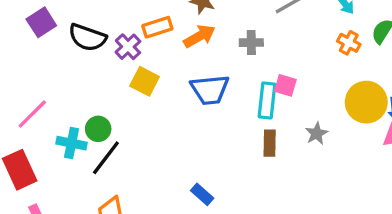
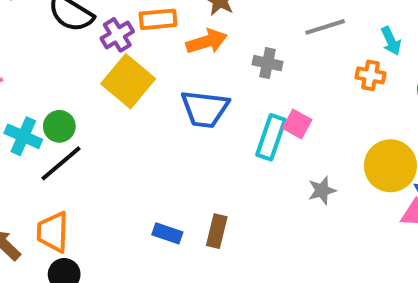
orange cross: (349, 43) -> (371, 75), moved, turned -30
yellow square: (145, 81) -> (128, 81), size x1.4
brown rectangle: (270, 143) -> (217, 231), moved
blue rectangle: (202, 194) -> (167, 233), turned -35

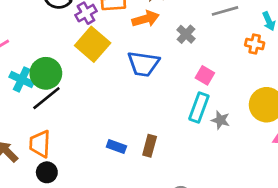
gray cross: (268, 63) -> (186, 34), turned 30
green circle: (59, 126) -> (46, 73), size x1.5
cyan rectangle: (271, 137) -> (199, 107), moved
gray star: (322, 190) -> (220, 120), turned 30

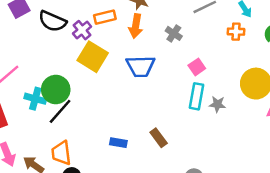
orange arrow: (146, 19) -> (136, 26), turned 125
pink square: (205, 75) -> (197, 67), turned 35
brown rectangle: (150, 146) -> (159, 138), turned -42
blue rectangle: (116, 147) -> (118, 143), moved

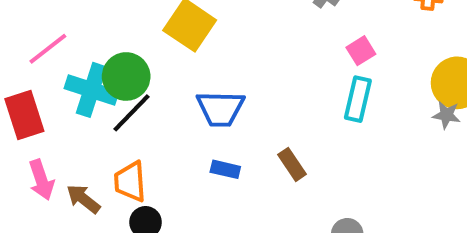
blue trapezoid: (141, 66) -> (220, 109), moved
cyan cross: (35, 99) -> (92, 90), size x1.4
gray star: (217, 104) -> (446, 115), moved

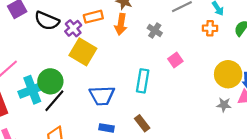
cyan cross: (92, 90) -> (32, 90), turned -36
cyan rectangle: (358, 99) -> (143, 81), moved
gray star: (446, 115) -> (224, 105), moved

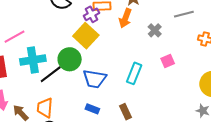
purple cross: (73, 28) -> (91, 14), moved
green circle: (50, 81) -> (70, 59), moved

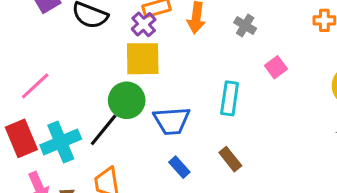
yellow square: (86, 36) -> (143, 59), turned -30
cyan cross: (33, 60) -> (61, 142), moved
blue rectangle: (92, 109) -> (179, 167), turned 40

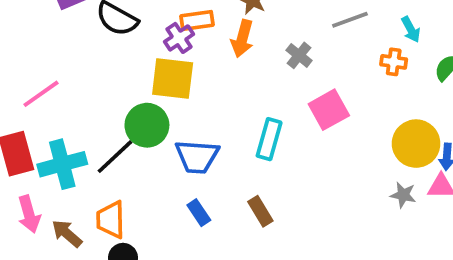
pink square: (276, 67) -> (329, 110), size x1.5

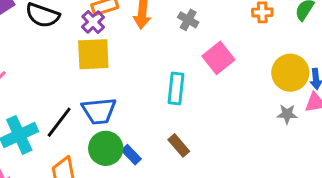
green circle: (147, 125) -> (106, 148), moved
blue trapezoid: (197, 157) -> (99, 111), moved

